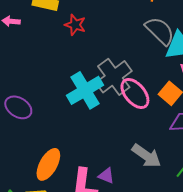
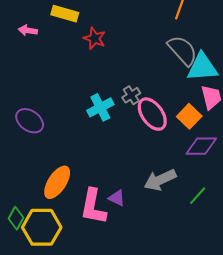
gray cross: (114, 77) -> (131, 95), size x0.5
cyan cross: (85, 90) -> (100, 107), size x0.7
gray arrow: (146, 156) -> (160, 180), turned 116

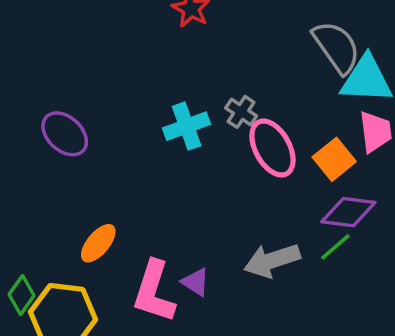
gray cross: (131, 95) -> (241, 112), turned -30
orange ellipse: (57, 182) -> (98, 243), size x0.7
green line: (198, 196) -> (335, 247), moved

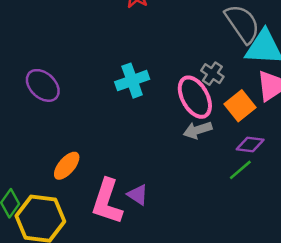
gray cross: (241, 112) -> (212, 74), moved
purple diamond: (348, 212) -> (250, 145), size x0.7
gray arrow: (272, 260) -> (198, 130), moved, size x0.7

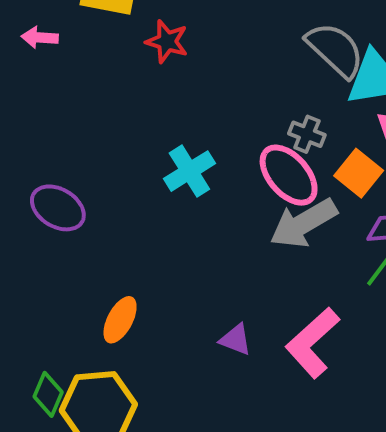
gray arrow: (198, 130) -> (303, 223), size x1.6
pink L-shape: (107, 202) -> (312, 343), moved, turned 42

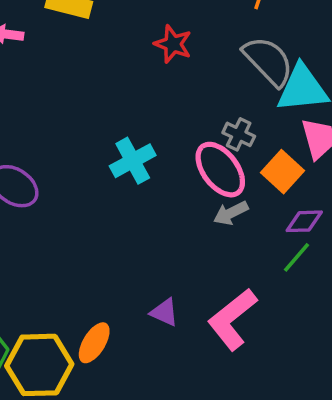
red star: (167, 41) -> (173, 44), moved
gray arrow: (303, 223) -> (231, 213), size x0.6
orange ellipse: (120, 320) -> (94, 343), moved

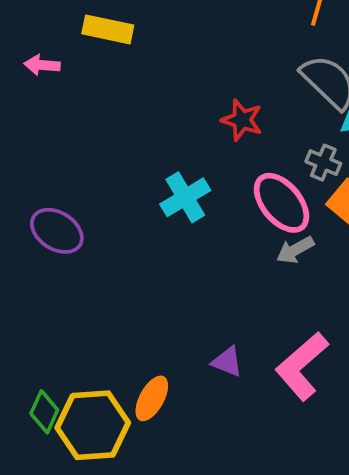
red star: (173, 44) -> (242, 120), moved
gray cross: (239, 134) -> (323, 163), moved

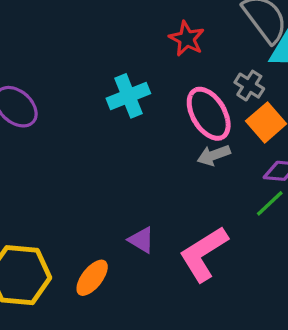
orange ellipse: (152, 398) -> (92, 278), moved

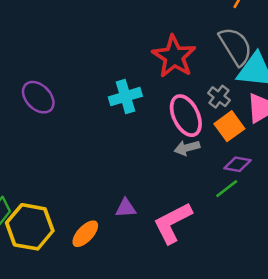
red star: (187, 39) -> (174, 56), size x1.6
purple triangle: (141, 240) -> (126, 208), turned -40

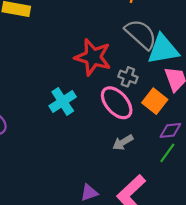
gray cross: (219, 97) -> (128, 77), moved
gray arrow: (187, 148) -> (123, 142), moved

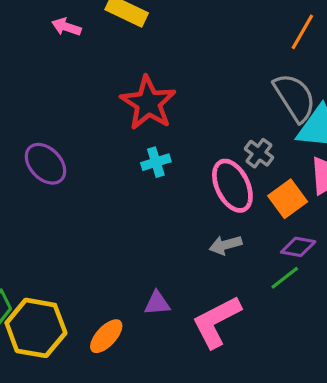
red star: (93, 57) -> (148, 103), moved
cyan cross: (63, 101) -> (156, 162), size x0.7

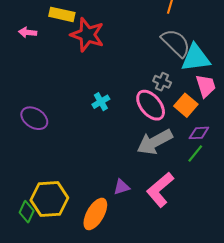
red star: (148, 103) -> (87, 35), moved
gray arrow: (226, 245) -> (155, 142), size x1.8
yellow hexagon: (36, 328) -> (49, 199), moved
orange ellipse: (106, 336) -> (95, 214), size x1.4

